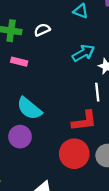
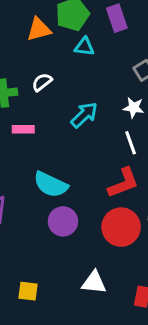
cyan arrow: (83, 53) -> (84, 115), moved
purple circle: (20, 137) -> (63, 221), moved

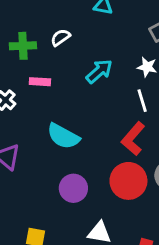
red L-shape: (123, 183) -> (133, 139), turned 148
purple circle: (63, 221) -> (73, 188), moved

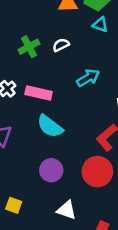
green cross: (23, 46) -> (29, 47), turned -35
pink rectangle: (40, 82) -> (39, 93), moved, size x1.5

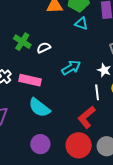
white semicircle: (61, 45) -> (44, 48), moved
green cross: (29, 47) -> (22, 42), turned -30

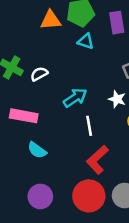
white line: (97, 92) -> (89, 126), moved
cyan semicircle: (39, 108) -> (37, 150), size x0.7

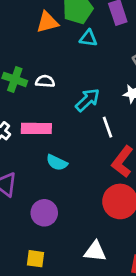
white semicircle: (39, 74) -> (45, 81), turned 42
purple circle: (40, 196) -> (44, 213), moved

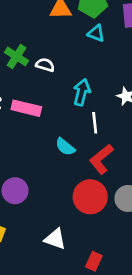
cyan arrow: (88, 100) -> (82, 92), turned -45
cyan semicircle: (57, 163) -> (65, 147), moved

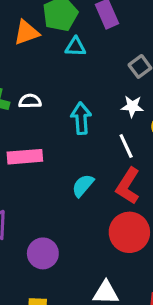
white line: (95, 123) -> (126, 146), moved
cyan semicircle: (65, 147) -> (83, 186), turned 110

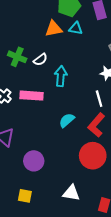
orange triangle: (26, 33) -> (54, 29), moved
white semicircle: (30, 101) -> (40, 60), turned 136
cyan arrow: (81, 118) -> (61, 76), moved

